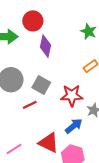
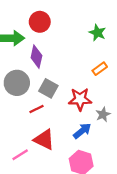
purple diamond: (45, 46) -> (36, 57), moved
red triangle: (49, 143) -> (44, 140), moved

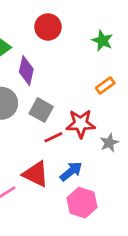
red circle: (40, 22) -> (48, 27), moved
red line: (36, 109) -> (53, 137), moved
blue arrow: (82, 131) -> (71, 171), moved

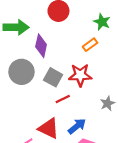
orange rectangle: (105, 86) -> (90, 45), moved
red star: (81, 124) -> (80, 75), moved

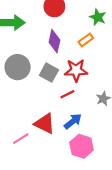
purple diamond: (41, 46) -> (54, 41), moved
red line: (63, 99) -> (67, 94), moved

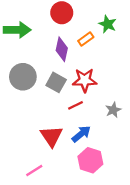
orange rectangle: (86, 40) -> (86, 39), moved
red triangle: (45, 123) -> (51, 136), turned 30
pink line: (21, 139) -> (34, 171), moved

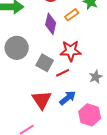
gray square: (56, 82) -> (45, 63), moved
pink hexagon: (90, 160) -> (90, 115), moved

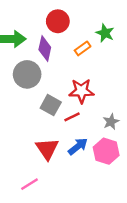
purple diamond: (51, 24) -> (45, 48), moved
gray circle: (17, 48) -> (27, 74), moved
pink hexagon: (90, 115) -> (106, 151), moved

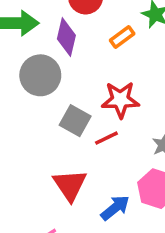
blue arrow: (78, 146) -> (115, 208), moved

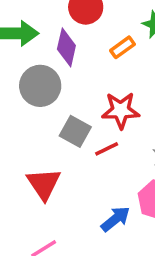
red triangle: (70, 185) -> (44, 184), moved

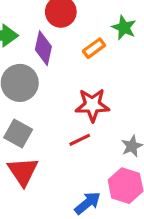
gray square: (75, 131) -> (18, 133), moved

